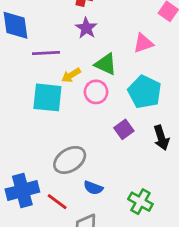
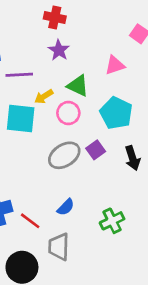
gray ellipse: (70, 160) -> (64, 155), moved
blue semicircle: (93, 188) -> (66, 207), turned -66
green cross: (140, 202) -> (112, 221), turned 35

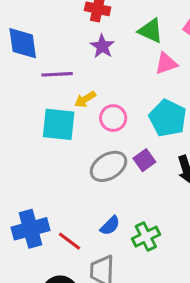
green triangle: (78, 86) -> (151, 31), moved
green cross: (112, 221) -> (146, 237), moved

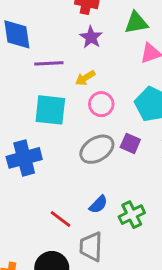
green triangle: (151, 31) -> (136, 23), turned -35
yellow arrow: (85, 99) -> (85, 78), moved
purple square: (144, 160) -> (130, 143), turned -30
blue cross: (30, 229) -> (24, 158), moved

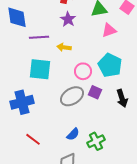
yellow arrow: (85, 78) -> (64, 47), turned 40
pink circle: (101, 104) -> (83, 71), moved
red line: (61, 219) -> (33, 139), moved

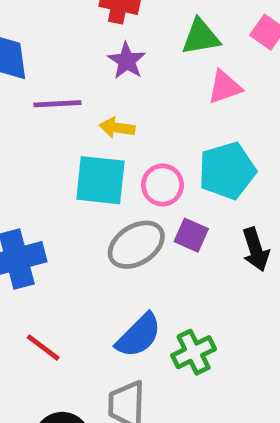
cyan pentagon: (110, 65) -> (227, 171), turned 30
cyan square: (40, 69) -> (100, 180), moved
blue semicircle: (73, 134) -> (139, 335), size x1.5

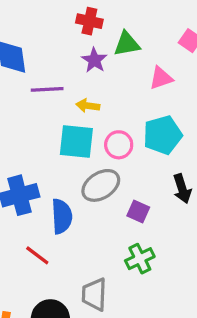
green triangle: (201, 37) -> (127, 44), moved
purple square: (191, 235) -> (138, 211), moved
blue semicircle: (139, 335) -> (62, 216), moved, turned -48

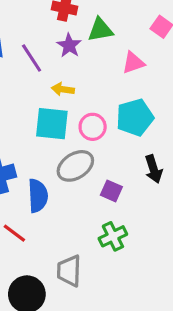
purple line: (47, 89) -> (32, 58), moved, turned 60

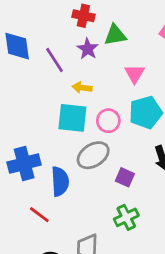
pink triangle: (133, 63) -> (135, 74), moved, turned -40

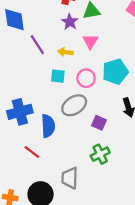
purple line: (54, 60) -> (37, 45), moved
pink triangle: (135, 74) -> (90, 41), moved
cyan square: (72, 118) -> (58, 76), size x0.6

